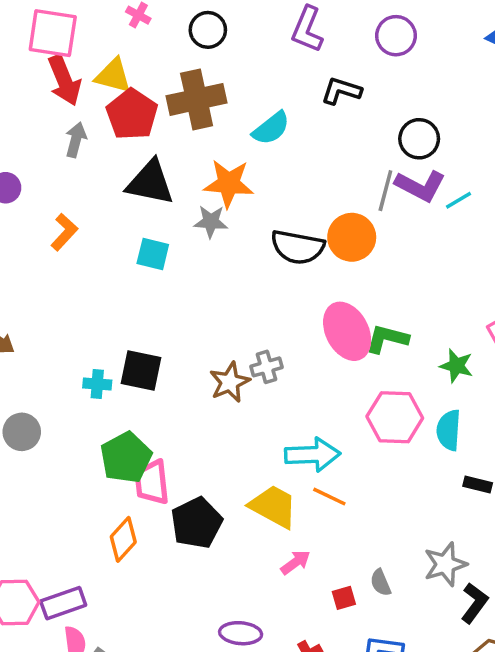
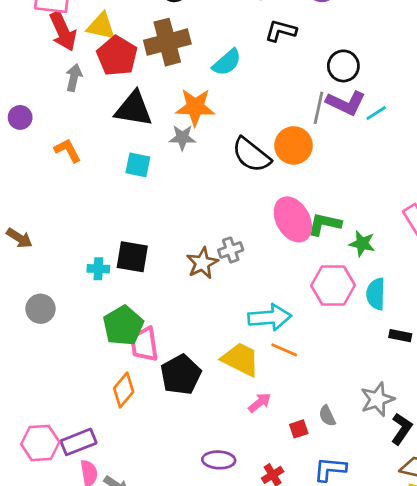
orange L-shape: (64, 232) -> (68, 150), turned -68
black semicircle: (298, 247) -> (251, 155), turned 30
green star: (456, 366) -> (362, 244), moved

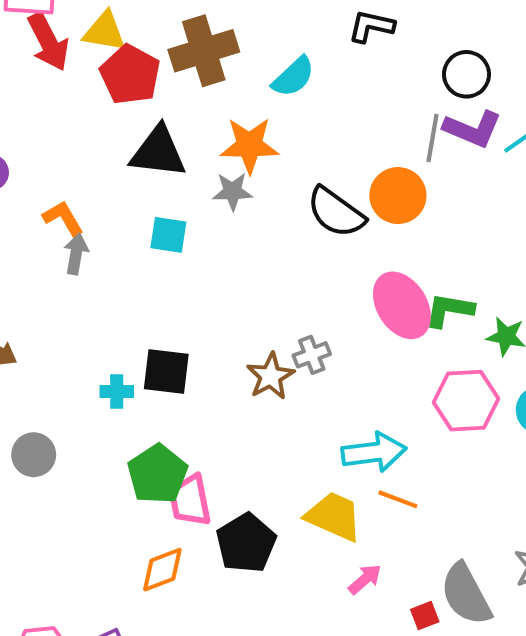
gray arrow: (74, 78) -> (76, 254), moved
orange diamond: (124, 390) -> (162, 570), turned 32
gray semicircle: (327, 416) -> (466, 594), size x2.0

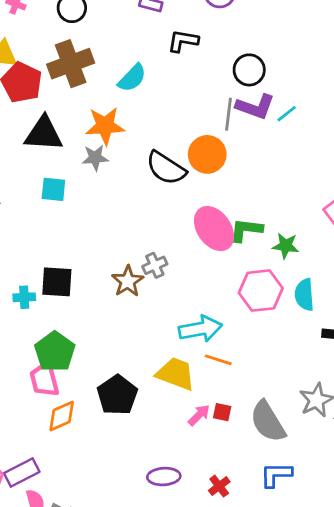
pink trapezoid: (190, 500) -> (44, 379), moved
red square: (425, 616) -> (222, 412), moved, turned 36

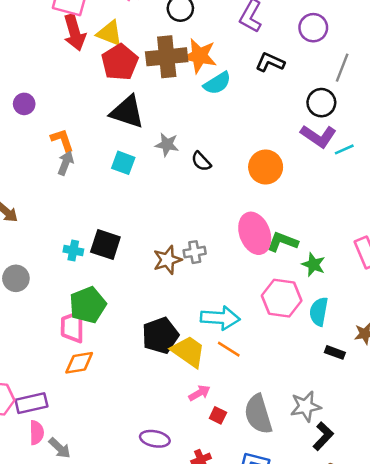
gray line: (228, 114) -> (342, 68), moved
orange star: (105, 126) -> (199, 56), moved
black semicircle: (166, 168) -> (201, 161), moved, size x0.6
black pentagon: (117, 395) -> (160, 335), moved
red square: (222, 412) -> (218, 415), moved

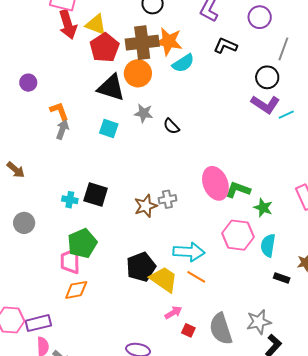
orange circle: (266, 167) -> (138, 73), moved

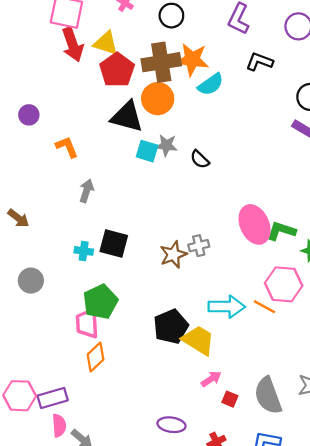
cyan square: (109, 129) -> (147, 151), moved
gray arrow: (62, 130) -> (86, 191), moved
orange line: (196, 277) -> (264, 307), moved
orange diamond: (76, 290) -> (96, 357), turned -30

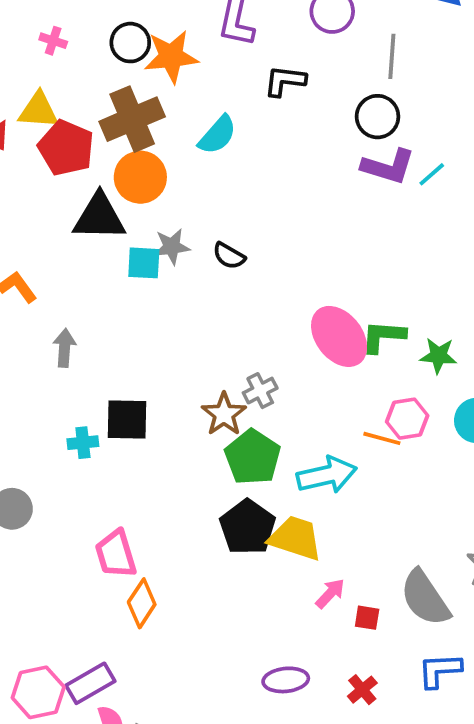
orange star: (192, 60) -> (171, 57), moved
pink hexagon: (284, 284) -> (407, 419), size x0.7
green pentagon: (100, 302) -> (253, 457), moved
orange line: (264, 307) -> (382, 438), moved

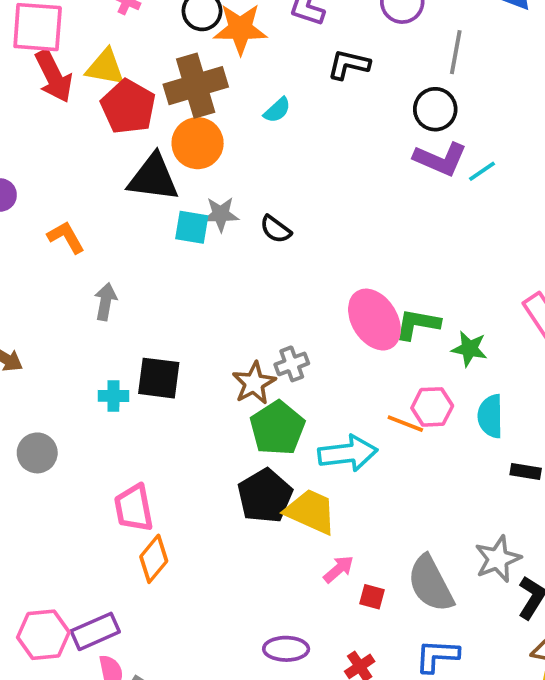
cyan semicircle: (217, 135) -> (277, 110), size x0.7

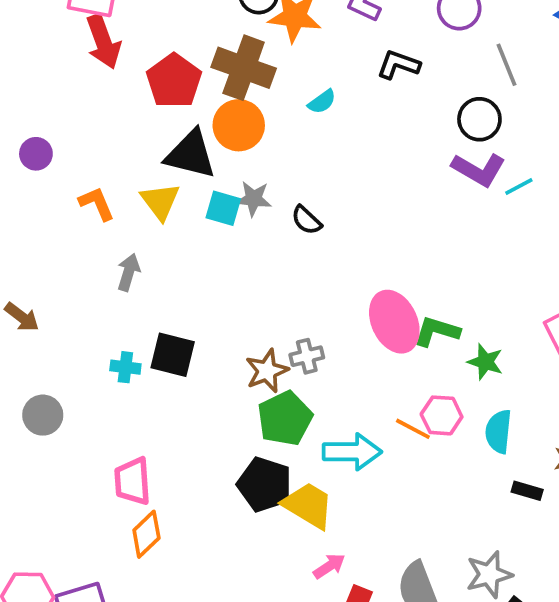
gray line: (456, 52) -> (507, 65), turned -39
yellow triangle: (105, 67) -> (160, 201), moved, turned 36
brown cross: (196, 86) -> (244, 68), turned 30
black pentagon: (265, 496) -> (265, 484), turned -30

